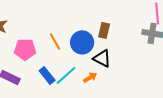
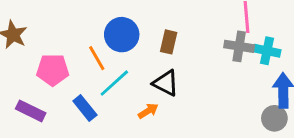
blue circle: (82, 42) -> (122, 35), moved
cyan line: (66, 75) -> (114, 83), moved

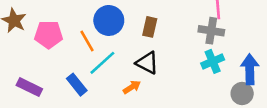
cyan cross: (267, 51) -> (213, 61), moved, turned -35
pink pentagon: (53, 70) -> (49, 35), moved

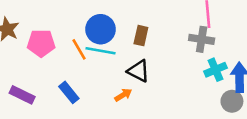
cyan cross: (213, 61) -> (215, 70), moved
cyan line: (102, 63) -> (101, 51), moved, turned 52

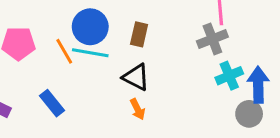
gray cross: (202, 39) -> (212, 39), turned -30
orange arrow: (123, 95) -> (138, 109), moved, turned 96

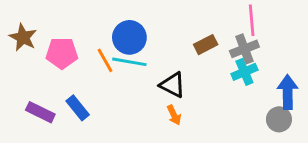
brown rectangle: (139, 34) -> (206, 45), moved, turned 50
cyan cross: (229, 76) -> (244, 72), moved
blue rectangle: (52, 103) -> (78, 108), moved

